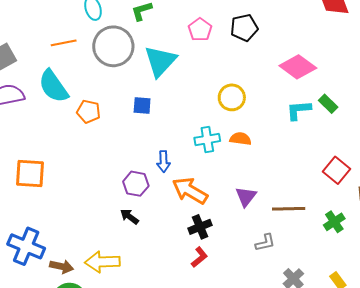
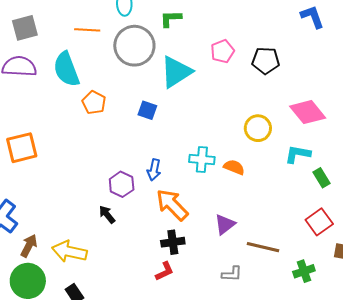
yellow circle: (232, 97) -> (258, 128), moved
green rectangle: (328, 104) -> (322, 178), moved
orange square: (30, 173) -> (22, 148), turned -32
brown arrow: (62, 266) -> (29, 246), turned -90

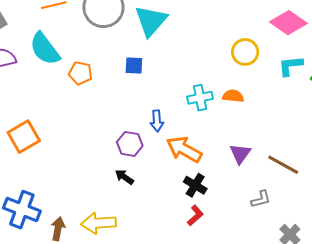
black cross: (173, 242) -> (195, 185), turned -35
brown line: (263, 247) -> (283, 165), turned 32

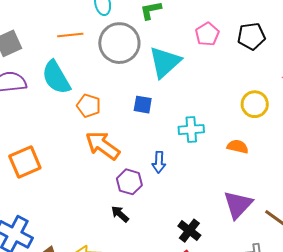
cyan cross: (200, 98) -> (191, 130), moved
orange arrow: (184, 149) -> (103, 145), moved
purple triangle: (240, 154) -> (238, 205), size x1.4

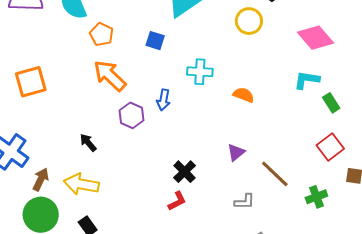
yellow circle: (255, 104) -> (249, 21), moved
purple triangle: (238, 205) -> (236, 152), size x0.6
black arrow: (120, 214) -> (88, 143), moved

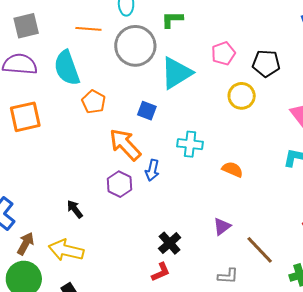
orange arrow: (110, 76) -> (125, 145), moved
orange square: (31, 82) -> (25, 117), moved

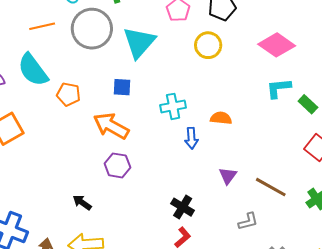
blue arrow: (152, 170) -> (191, 138), moved

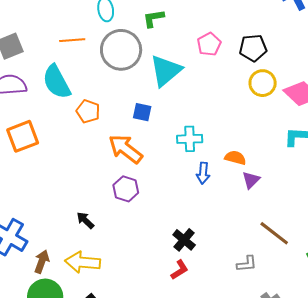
yellow circle: (208, 45) -> (263, 83), moved
purple triangle: (228, 176) -> (251, 180), moved

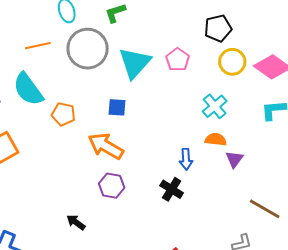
pink pentagon: (209, 44) -> (178, 60), moved
cyan cross: (190, 139) -> (215, 106), moved, turned -30
black cross: (184, 240) -> (172, 189), moved

